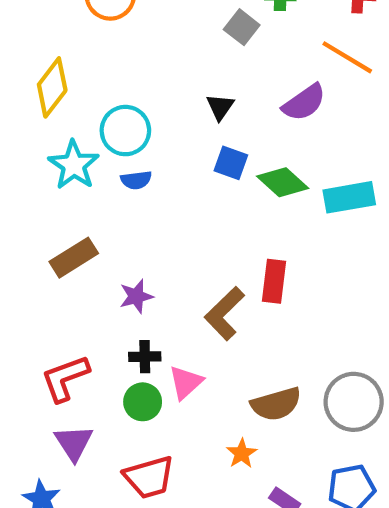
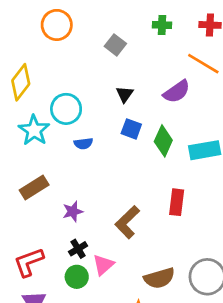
gray square: (242, 27) -> (115, 45), moved
blue semicircle: (136, 180) -> (83, 144), moved
green diamond: (283, 182) -> (163, 141), turned 72
red rectangle: (274, 281) -> (177, 202), moved
black cross: (145, 357) -> (78, 249), turned -30

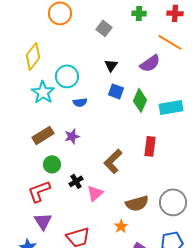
purple star: (73, 212) -> (72, 136), moved
green circle: (77, 277) -> (52, 164), moved

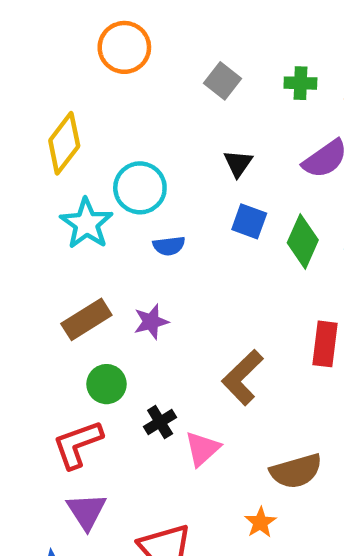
green cross: (139, 13) -> (300, 83), moved

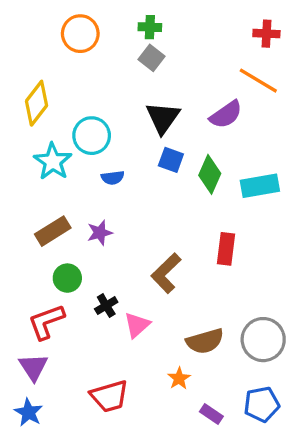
green cross: (300, 83) -> (150, 27), moved
black triangle: (238, 163) -> (163, 118), size x1.6
purple triangle: (86, 511) -> (33, 367), moved

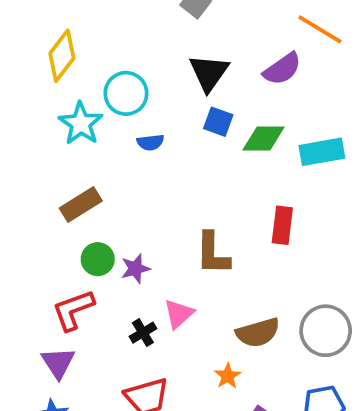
green diamond: (210, 174) -> (263, 139), turned 66
purple star: (100, 233) -> (135, 269), moved
brown L-shape: (166, 273) -> (213, 253), turned -45
black cross: (106, 306) -> (143, 333), moved

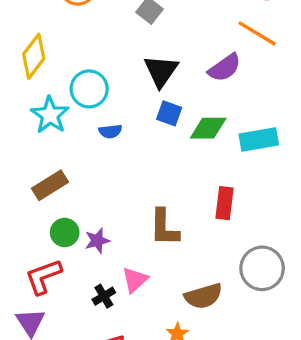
gray circle: (326, 331) -> (262, 268), moved

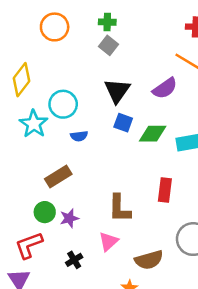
brown rectangle: (50, 185) -> (58, 177), moved
pink triangle: (135, 280) -> (108, 242), moved

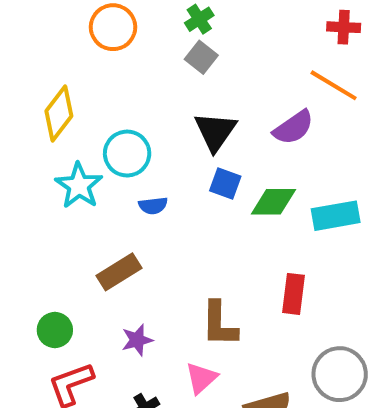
green cross: (107, 22) -> (199, 19), turned -35
green circle: (45, 212) -> (55, 330), moved

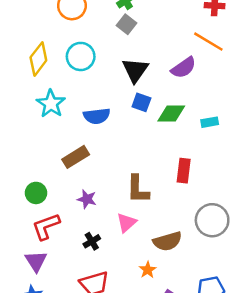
cyan circle: (127, 154) -> (81, 56), moved
blue semicircle: (153, 206) -> (97, 116), size x1.5
cyan rectangle: (336, 216) -> (210, 122), size x0.6
purple star: (137, 340) -> (87, 199), turned 30

